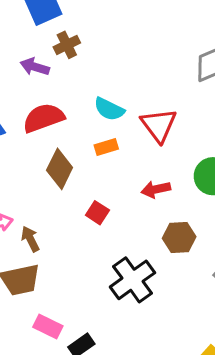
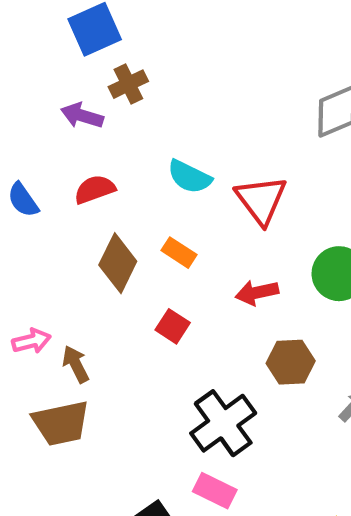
red semicircle: (43, 118) -> (95, 189), size x0.7
orange rectangle: (106, 147) -> (179, 253), moved, turned 50
pink rectangle: (48, 326) -> (215, 491), moved

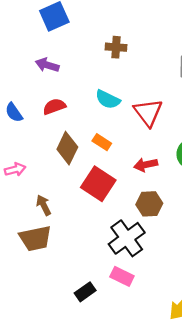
brown cross: (128, 84) -> (116, 47), moved, turned 30
red square: (173, 326) -> (98, 184), size x1.8
pink arrow: (31, 341) -> (15, 169), moved
brown hexagon: (291, 362) -> (149, 204), moved

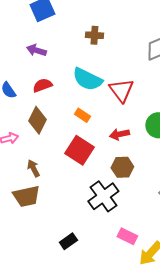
cyan semicircle: (108, 99) -> (87, 79), size x1.4
brown diamond: (67, 148) -> (37, 120), moved
pink rectangle: (122, 276) -> (127, 236), moved

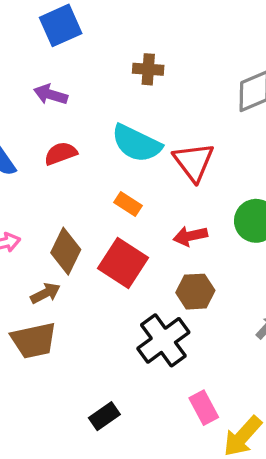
brown diamond: (37, 120) -> (66, 251), moved
brown arrow: (33, 168) -> (45, 293), turned 90
pink rectangle: (127, 236) -> (204, 408), turned 36

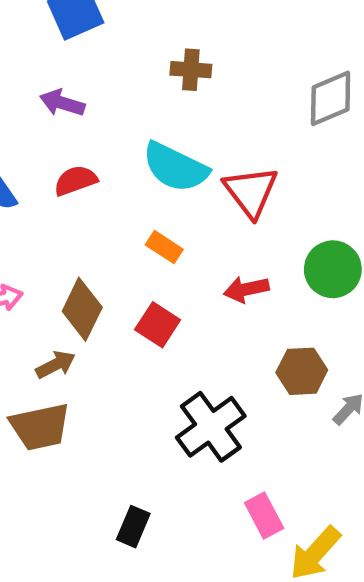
red square: (123, 263) -> (158, 325), size x0.7
brown hexagon: (195, 292) -> (302, 371), moved
black rectangle: (104, 416) -> (133, 527), turned -32

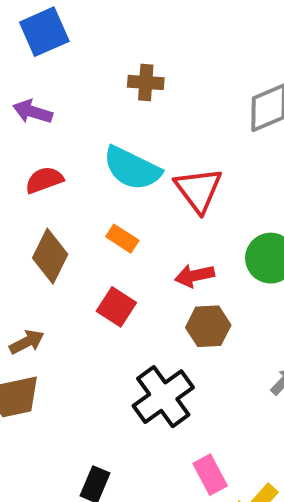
brown diamond: (82, 309) -> (50, 256), moved
brown hexagon: (302, 371) -> (208, 326), moved

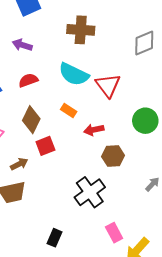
brown cross: (146, 82) -> (81, 30), size x1.5
red arrow: (195, 276) -> (94, 130), moved
red square: (116, 307) -> (45, 146), moved, turned 36

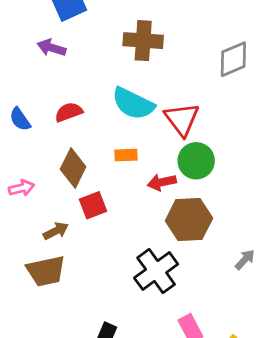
purple arrow: (22, 45) -> (52, 48), moved
orange rectangle: (69, 111) -> (126, 155), turned -35
green circle: (145, 121) -> (196, 161), moved
brown hexagon: (113, 156) -> (189, 219), size x1.4

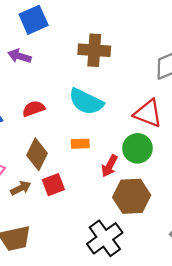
red triangle: (182, 119) -> (148, 113), moved, turned -32
red arrow: (162, 182) -> (109, 166), turned -50
brown arrow: (56, 231) -> (21, 188), moved

